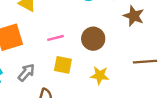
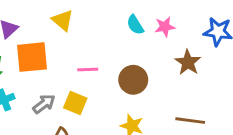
yellow square: (63, 65) -> (75, 103), moved

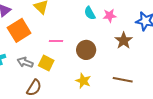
orange square: (32, 57) -> (19, 30), turned -30
gray arrow: (44, 104) -> (25, 62), turned -126

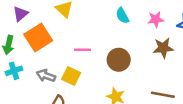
pink star: (110, 16) -> (156, 19), moved
brown star: (124, 41) -> (163, 48), turned 30

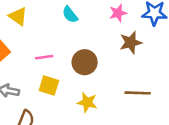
cyan semicircle: (122, 16) -> (70, 15), moved
yellow square: (71, 76) -> (49, 85), moved

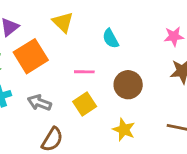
cyan semicircle: (70, 15) -> (111, 39), moved
yellow square: (49, 85) -> (85, 104), turned 30

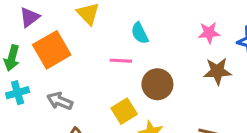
pink line: (84, 72) -> (121, 61), moved
yellow square: (85, 104) -> (124, 111), moved

